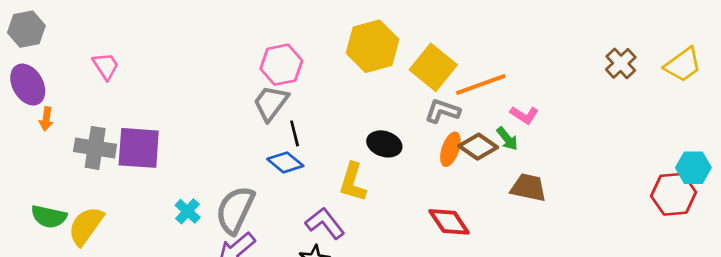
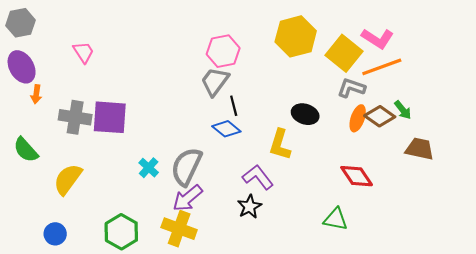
pink L-shape: (524, 115) -> (378, 39), moved, size x1.4
green semicircle: (49, 217) -> (26, 150), moved, turned 36

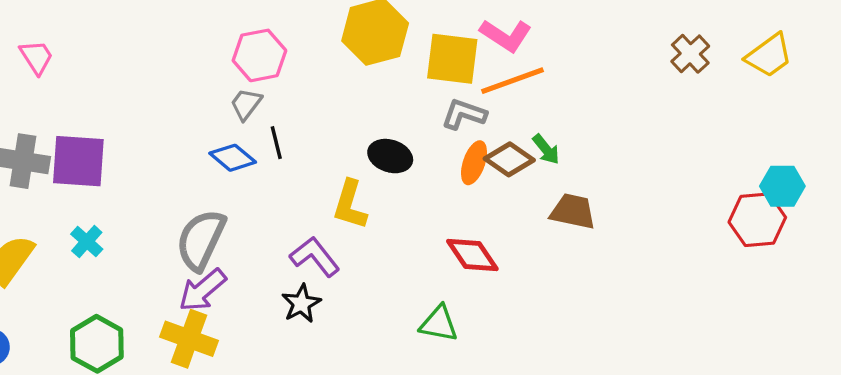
yellow square: (344, 53) -> (452, 59), turned -32
gray trapezoid: (215, 82) -> (246, 104), size x0.7
blue diamond: (226, 129) -> (233, 158), moved
cyan cross: (149, 168) -> (87, 242), moved

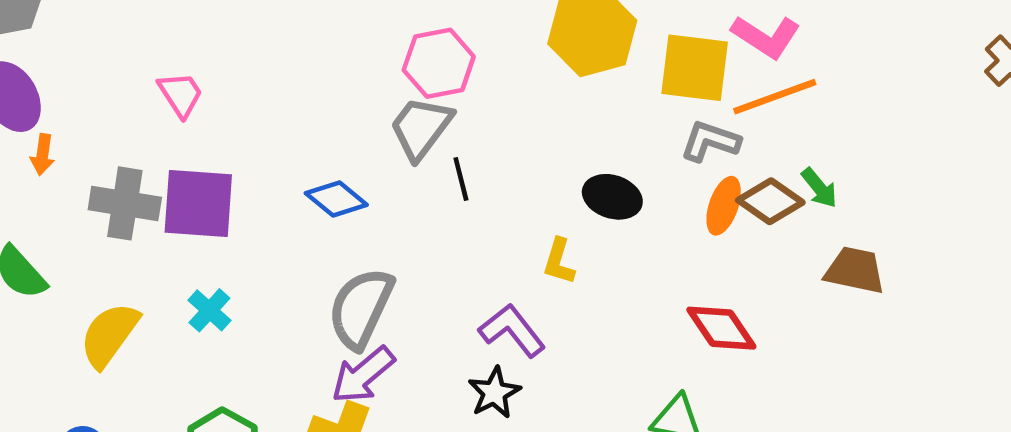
pink trapezoid: (36, 57) -> (181, 94), moved
gray trapezoid: (246, 104) -> (421, 128), size x1.5
blue diamond: (233, 158) -> (336, 199), moved
yellow L-shape: (350, 205) -> (559, 261), size x0.7

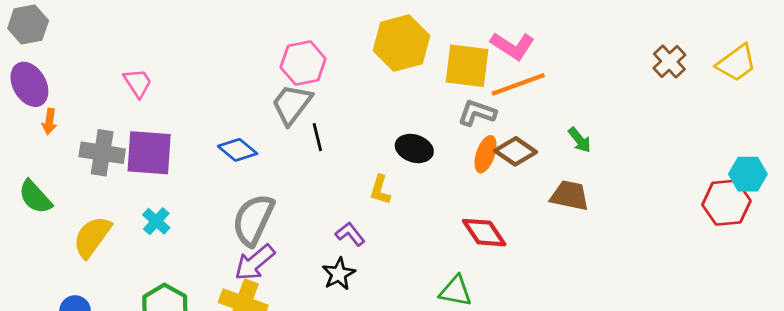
green arrow: (819, 188) -> (580, 140), moved
purple L-shape: (512, 330) -> (350, 234), size x0.7

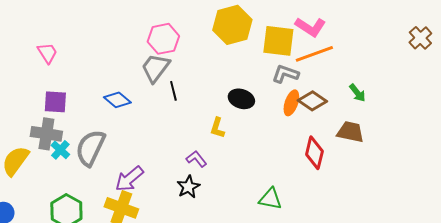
gray cross: (102, 153) -> (46, 134), moved
purple square: (149, 153) -> (55, 102), size x0.7
gray semicircle: (253, 220) -> (90, 148), moved
red diamond: (484, 233) -> (314, 153), moved, turned 48

